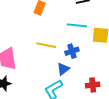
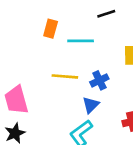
cyan line: (77, 25) -> (81, 41), moved

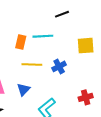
orange rectangle: (51, 29) -> (21, 42), moved
blue triangle: (91, 105) -> (24, 89), moved

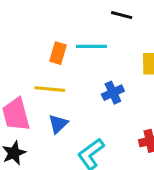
black line: (62, 14) -> (122, 15), turned 32
yellow line: (32, 65) -> (50, 89), moved

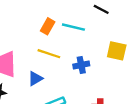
yellow line: (50, 89) -> (49, 54), moved

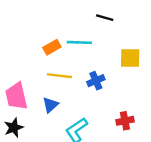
orange rectangle: (48, 26) -> (52, 47), turned 42

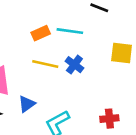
blue cross: (96, 81) -> (74, 65), moved, turned -36
blue triangle: (50, 105) -> (27, 104), moved

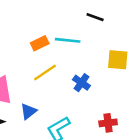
yellow line: (45, 64) -> (45, 73), turned -45
blue cross: (74, 65) -> (81, 83), moved

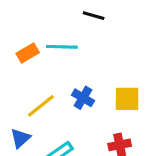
yellow square: (118, 60) -> (127, 99), moved
yellow line: (45, 73) -> (41, 106), moved

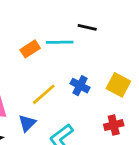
black line: (94, 16) -> (87, 27), moved
yellow square: (127, 99) -> (118, 85), turned 30

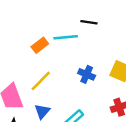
yellow line: (44, 94) -> (41, 81), moved

